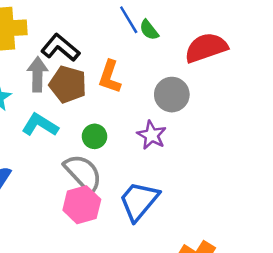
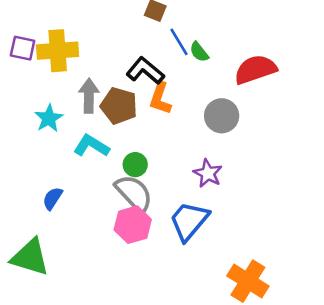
black L-shape: (60, 48) -> (145, 71), moved
purple star: (152, 135) -> (208, 173), moved
green circle: (94, 136) -> (135, 165), moved

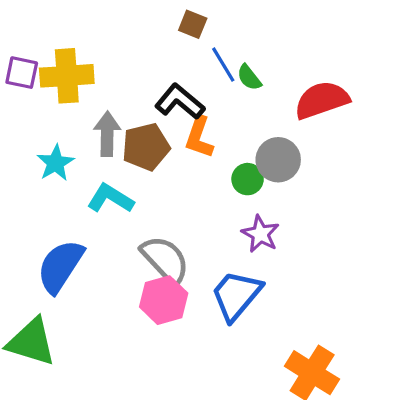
brown pentagon: (119, 106) -> (146, 147), turned -30
green circle: (135, 165) -> (248, 179), moved
blue semicircle: (53, 198) -> (60, 266), size x1.8

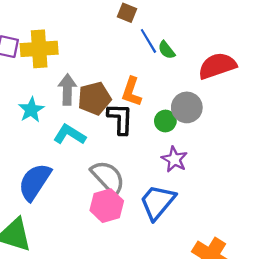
black L-shape: (180, 102) -> (120, 119), moved, turned 52

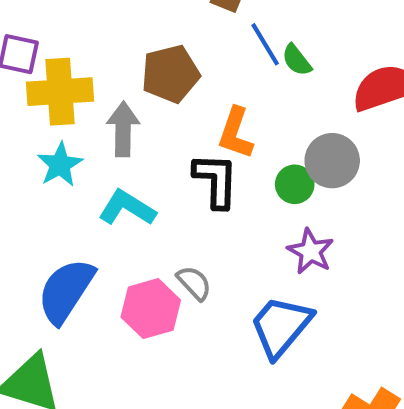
yellow cross: (39, 49) -> (60, 92), moved
brown pentagon: (94, 98) -> (170, 74), moved
gray semicircle: (108, 177) -> (194, 283), size x0.6
pink hexagon: (107, 206) -> (151, 309), moved

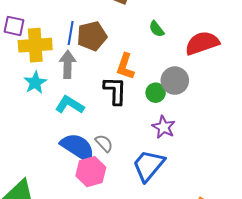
blue line: (265, 44) -> (71, 33), moved, turned 40
blue semicircle: (66, 291) -> (78, 147), moved, turned 90
pink hexagon: (151, 309) -> (91, 172), moved

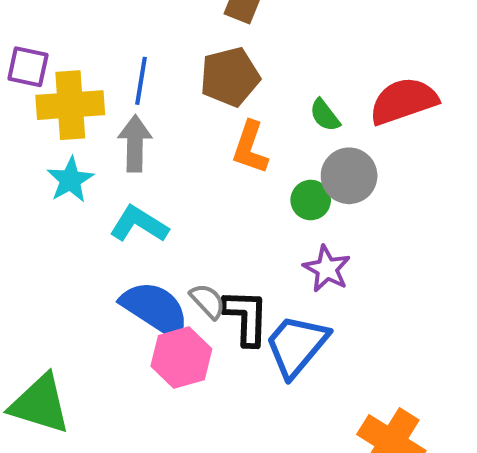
green semicircle: (157, 29) -> (325, 115), moved
brown pentagon: (92, 36) -> (230, 77), moved
black L-shape: (115, 91) -> (246, 317), moved

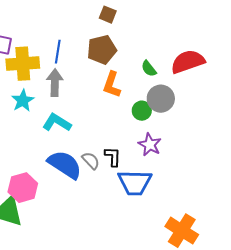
black L-shape: (246, 317) -> (113, 157), moved, size x0.7
blue trapezoid: (297, 345) -> (135, 183), turned -129
pink hexagon: (181, 358) -> (23, 188), moved

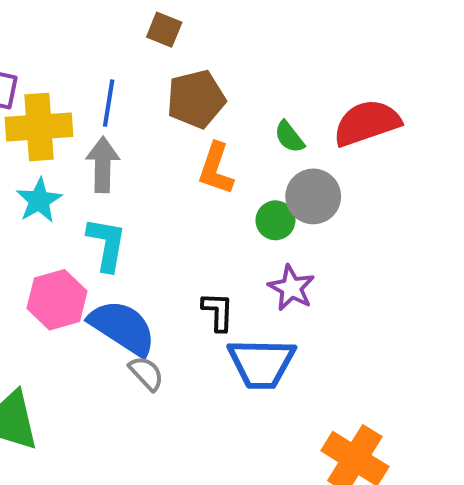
brown square: (108, 15) -> (164, 30), moved
cyan L-shape: (57, 123) -> (107, 244), turned 68
gray semicircle: (91, 161) -> (146, 373), moved
pink hexagon: (23, 188) -> (57, 300), moved

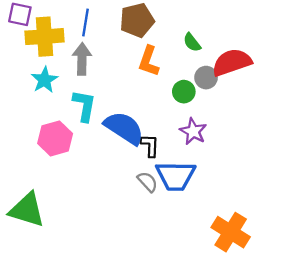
red semicircle: (367, 123) -> (232, 62), moved
gray circle: (313, 196) -> (206, 78), size x0.7
blue semicircle: (123, 328) -> (124, 128), moved
gray semicircle: (146, 373) -> (148, 182), moved

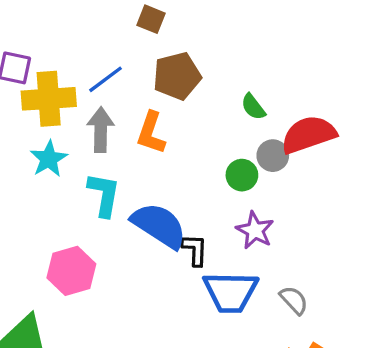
blue line: (85, 23) -> (106, 79), turned 44
orange L-shape: (149, 61) -> (151, 133), moved
pink hexagon: (55, 138) -> (71, 271), moved
gray semicircle: (148, 182) -> (294, 300), moved

